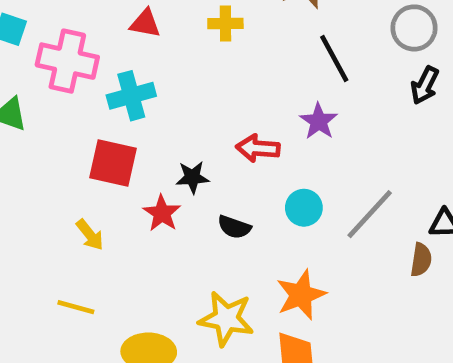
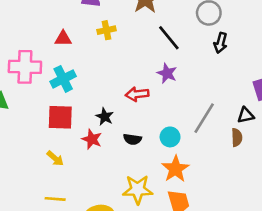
black star: (192, 177) -> (105, 117), turned -30
cyan circle: (304, 208) -> (170, 137), moved

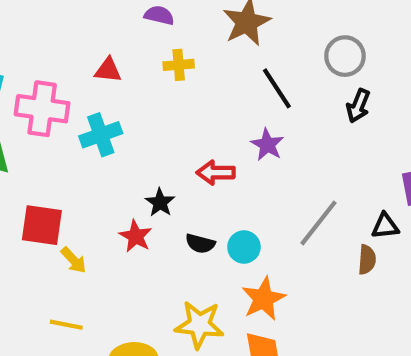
red square: (60, 117) -> (42, 225), moved
cyan circle: (170, 137) -> (244, 247), moved

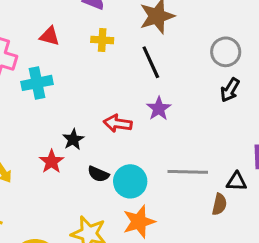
black line: (277, 88) -> (151, 62), moved
gray line: (318, 223) -> (188, 172), turned 45
cyan circle: (244, 247) -> (130, 181), size x1.4

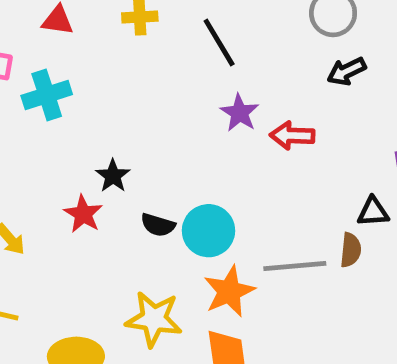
black arrow: (230, 90) -> (346, 71), turned 40
red arrow: (118, 123) -> (292, 136), moved
gray line: (188, 172) -> (295, 266), moved

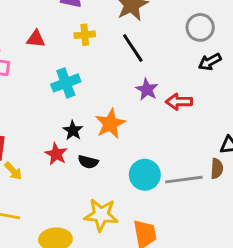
cyan cross: (47, 95) -> (66, 83), moved
black semicircle: (158, 225) -> (88, 162), moved
cyan circle: (208, 231) -> (145, 175), moved
orange star: (229, 291) -> (110, 124), moved

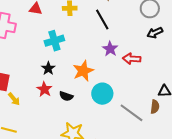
black star: (73, 130) -> (48, 68), moved
cyan circle: (145, 175) -> (102, 94), moved
gray line: (184, 180) -> (132, 113), turned 40

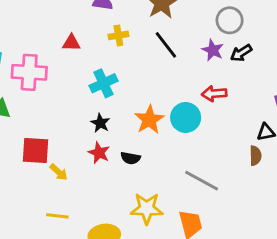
purple star: (110, 49) -> (213, 50), moved
cyan circle: (102, 94) -> (186, 117), moved
gray line: (132, 113) -> (202, 181), moved

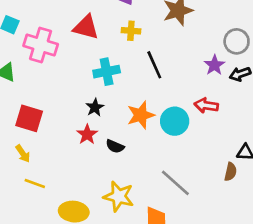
red triangle: (71, 43) -> (86, 27), size x1.5
black line: (166, 45) -> (154, 65), moved
yellow arrow: (59, 172) -> (23, 154), moved

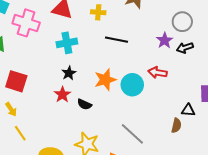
black line: (154, 65) -> (117, 40), turned -55
cyan cross: (107, 72) -> (67, 43), moved
yellow line: (35, 183) -> (20, 133), turned 35

